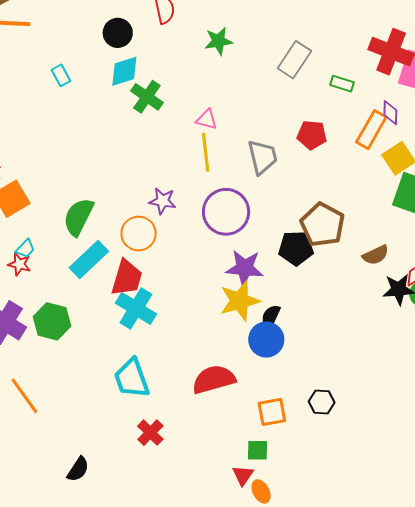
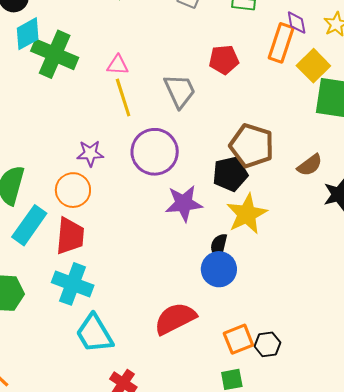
green cross: (147, 97) -> (55, 54), size x1.4
yellow star: (240, 301) -> (247, 214), moved
cyan cross: (136, 308) -> (73, 284), moved
black hexagon: (322, 402) -> (267, 344), moved

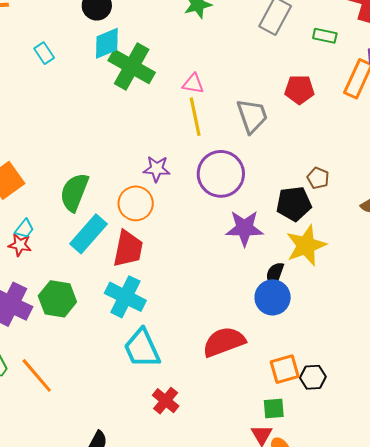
brown pentagon: (252, 146) -> (318, 178), size x0.5

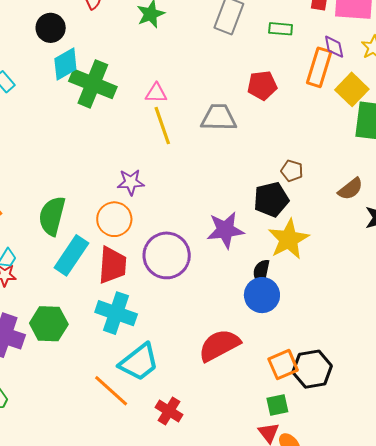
gray trapezoid: (252, 116) -> (219, 118), turned -63
purple circle: (221, 174) -> (167, 255), moved
cyan trapezoid: (142, 348) -> (139, 362), turned -96
orange line: (37, 375) -> (111, 391), moved
black hexagon: (313, 377) -> (312, 369), size x1.5

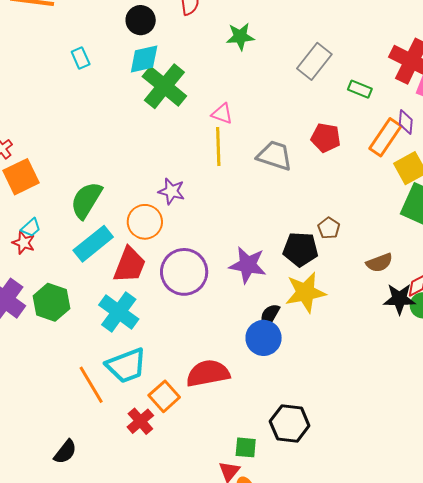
orange square: (283, 365) -> (164, 396), moved, turned -36

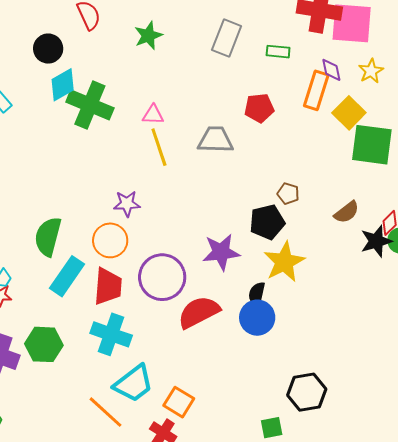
red semicircle: (208, 373) -> (199, 312), moved

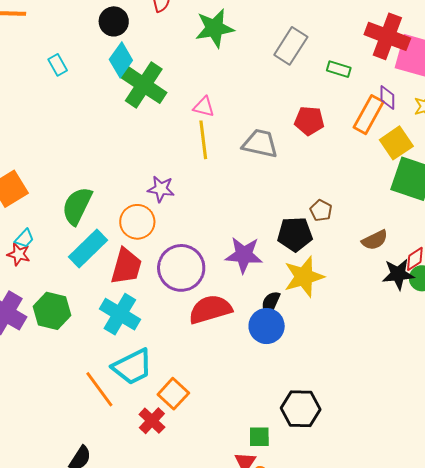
green star: (148, 36) -> (215, 28), size x1.4
cyan diamond: (63, 85) -> (121, 60), turned -36

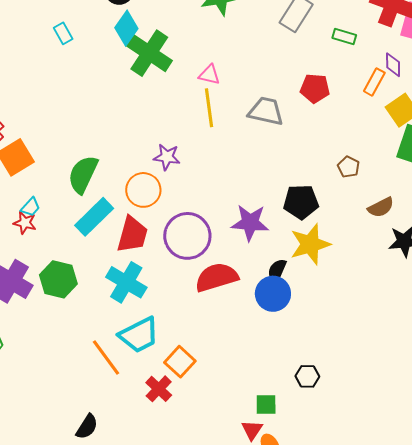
orange rectangle: (369, 115) -> (374, 82), size x0.7
brown pentagon: (321, 210) -> (349, 167), moved
black hexagon: (301, 409) -> (307, 376), size x0.6

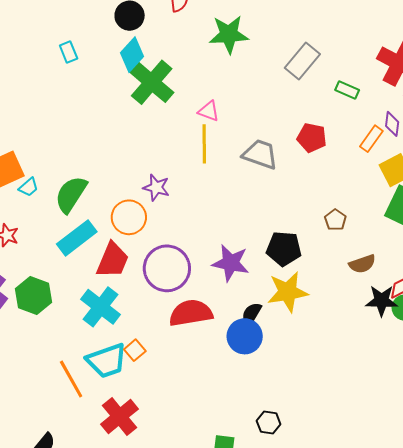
cyan trapezoid: (30, 207) -> (28, 187), moved
orange square: (180, 362) -> (135, 350), moved, size x0.7
red cross: (159, 389) -> (120, 417), size x1.4

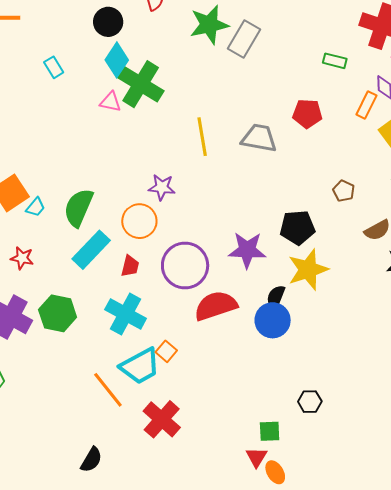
gray rectangle: (302, 61) -> (244, 39), moved
pink triangle: (209, 111) -> (110, 102), moved
red trapezoid: (112, 260) -> (130, 266), size x0.6

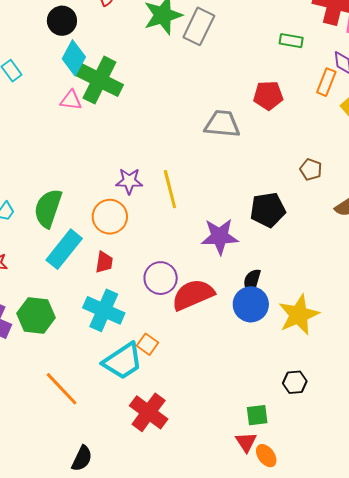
yellow line: (202, 137) -> (170, 189), moved
purple circle: (185, 265) -> (161, 278), moved, size x0.7
yellow star: (308, 270) -> (299, 315), moved
orange line: (108, 390) -> (62, 389), moved

